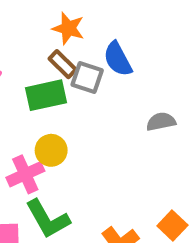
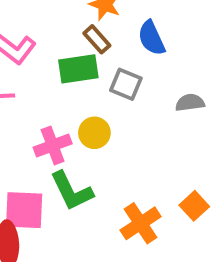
gray square: (87, 78) -> (126, 84), moved
yellow circle: (51, 150) -> (94, 133), moved

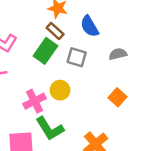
green rectangle: (78, 69) -> (45, 51), turned -40
gray semicircle: (190, 103) -> (118, 54), moved
orange square: (194, 206) -> (117, 97), moved

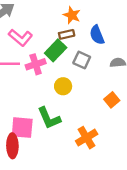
brown rectangle: (55, 31) -> (67, 34), turned -63
pink cross: (35, 101) -> (36, 64), moved

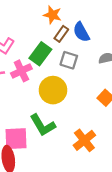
brown rectangle: (67, 34) -> (61, 34), moved, turned -35
yellow circle: (63, 86) -> (53, 90), size x1.5

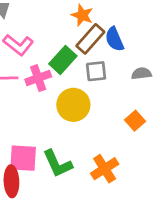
brown rectangle: (61, 34) -> (90, 39), size x1.5
gray square: (69, 60) -> (96, 71), turned -30
green L-shape: (43, 125) -> (57, 164), moved

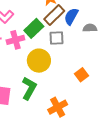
blue semicircle: (114, 39) -> (71, 16), turned 48
gray semicircle: (141, 73) -> (90, 28), moved
green L-shape: (57, 164) -> (29, 88), moved, turned -130

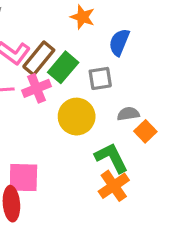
brown rectangle: (54, 15) -> (39, 58), moved
gray semicircle: (90, 28) -> (128, 114), moved
green L-shape: (29, 88) -> (111, 158), moved, turned -50

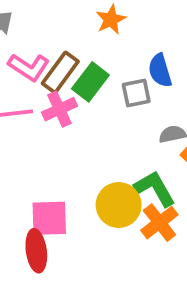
orange star: (83, 17) -> (111, 19), turned 30
blue semicircle: (119, 42) -> (160, 71), moved, turned -36
yellow circle: (77, 117) -> (119, 205), moved

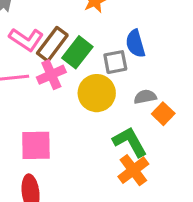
yellow circle: (119, 205) -> (97, 93), moved
pink square: (49, 218) -> (36, 145), moved

